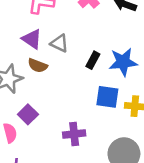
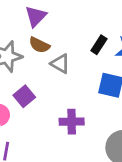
purple triangle: (32, 39) -> (36, 16), turned 35
gray triangle: (59, 43) -> (60, 64), moved

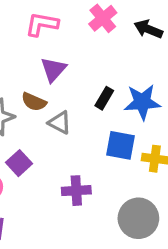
purple triangle: (36, 16) -> (53, 70), moved

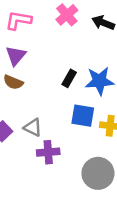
purple triangle: (53, 70) -> (16, 56), moved
gray triangle: (60, 123) -> (33, 127), moved

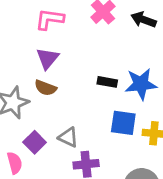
black rectangle: (69, 78) -> (107, 82), turned 72

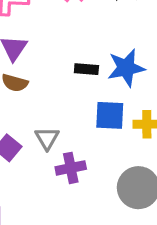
gray triangle: (68, 137) -> (47, 138), turned 40

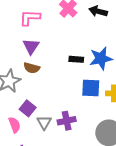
gray triangle: (47, 138) -> (44, 122), moved

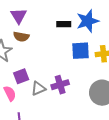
purple square: (28, 108) -> (21, 76), turned 35
gray triangle: (44, 122) -> (38, 88), turned 42

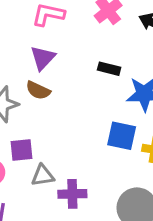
black rectangle: (64, 24) -> (109, 69), moved
purple cross: (60, 85) -> (72, 194), moved

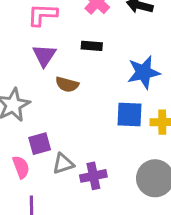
black rectangle: (109, 69) -> (92, 46), moved
brown semicircle: (38, 90) -> (67, 84), moved

